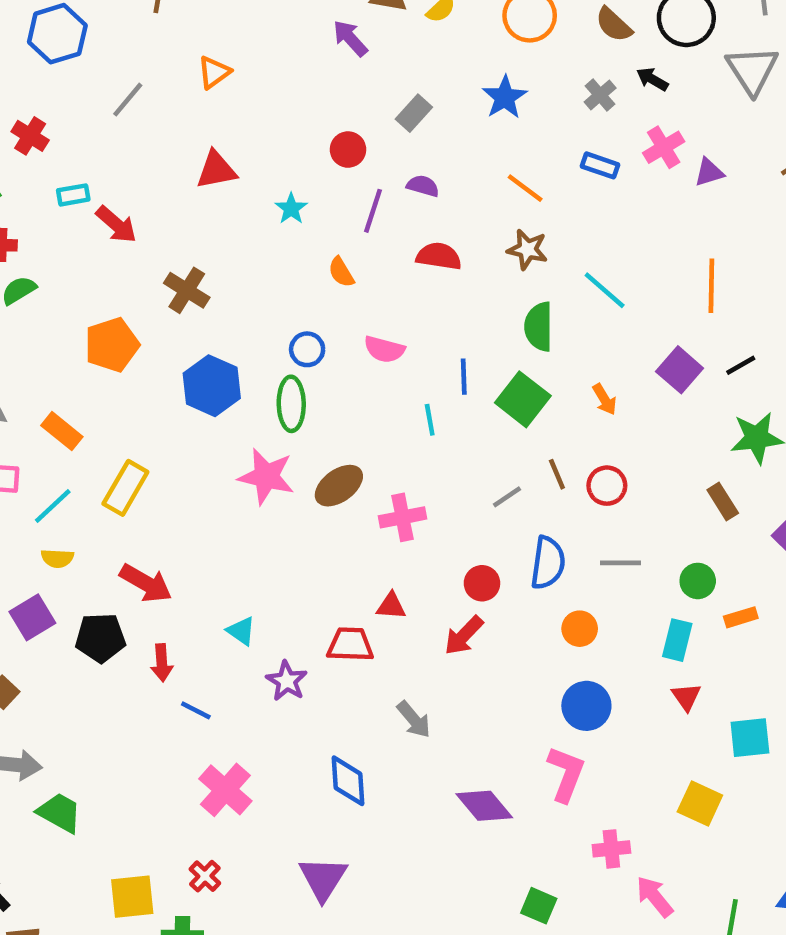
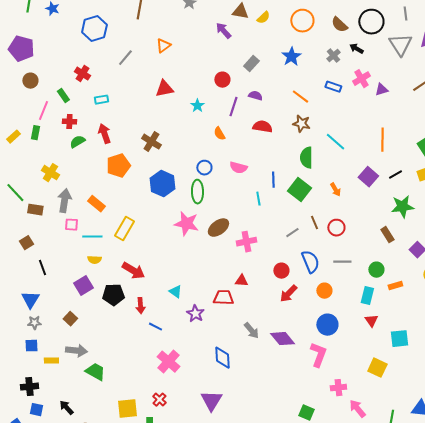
red arrow: (116, 224) -> (104, 134), moved, turned -150
cyan line: (53, 506) -> (92, 237), turned 42
blue semicircle: (548, 563) -> (310, 262), turned -30
red arrow: (464, 635) -> (288, 294), moved
purple diamond: (484, 806) -> (282, 339), moved

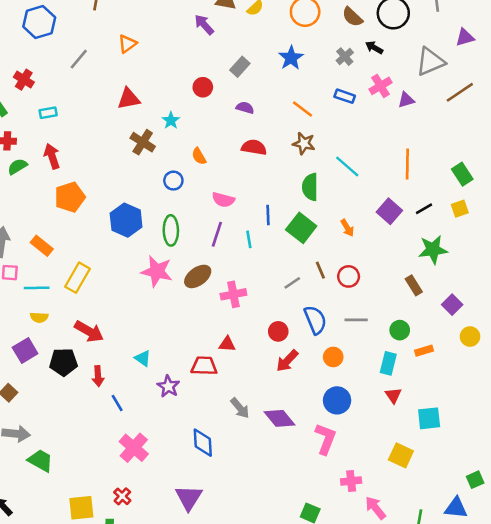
gray triangle: (400, 45) -> (430, 62), moved, turned 40
purple line: (233, 107) -> (217, 234), moved
brown cross: (151, 142) -> (143, 142), moved
blue circle: (204, 168) -> (173, 181), moved
blue line: (155, 327) -> (117, 403), turned 32

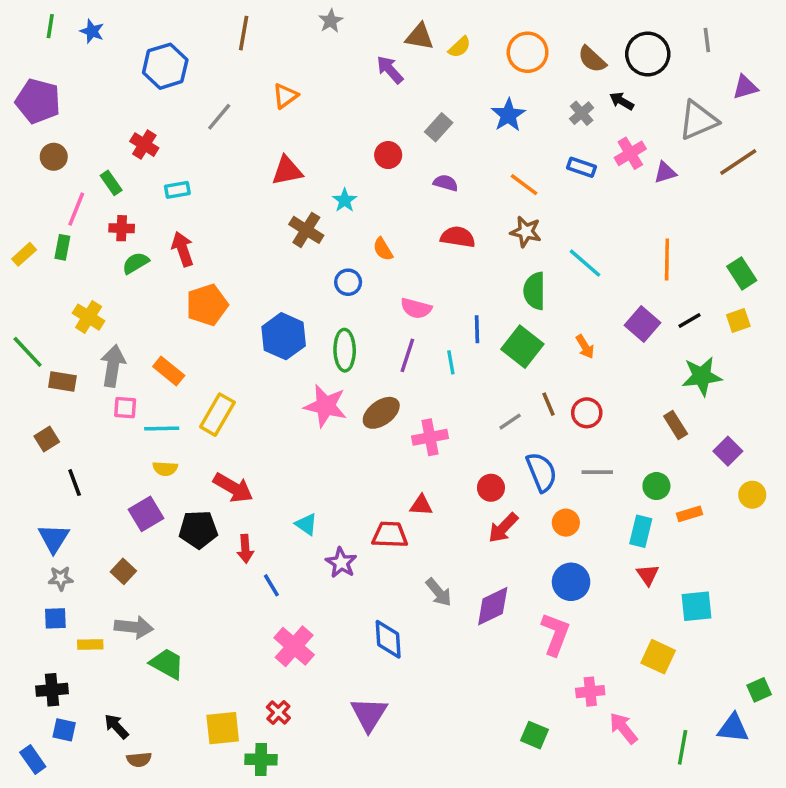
purple diamond: (280, 418) -> (493, 606), turned -76

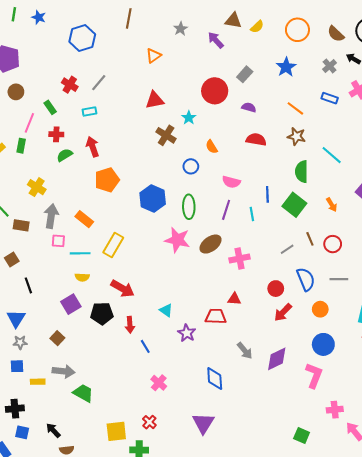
gray star: (331, 21) -> (181, 29), moved
gray line: (219, 117) -> (99, 83), moved
red circle: (388, 155) -> (215, 91), size x1.6
pink cross: (294, 646) -> (159, 383), size x0.7

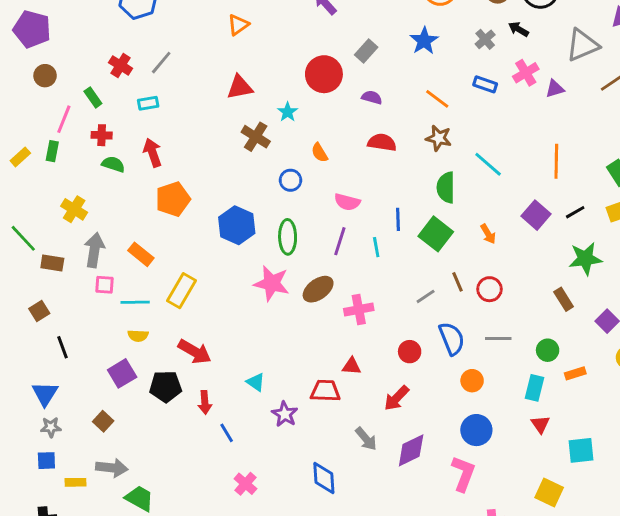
green semicircle: (65, 155) -> (113, 164), turned 49
red arrow: (283, 312) -> (397, 398), moved

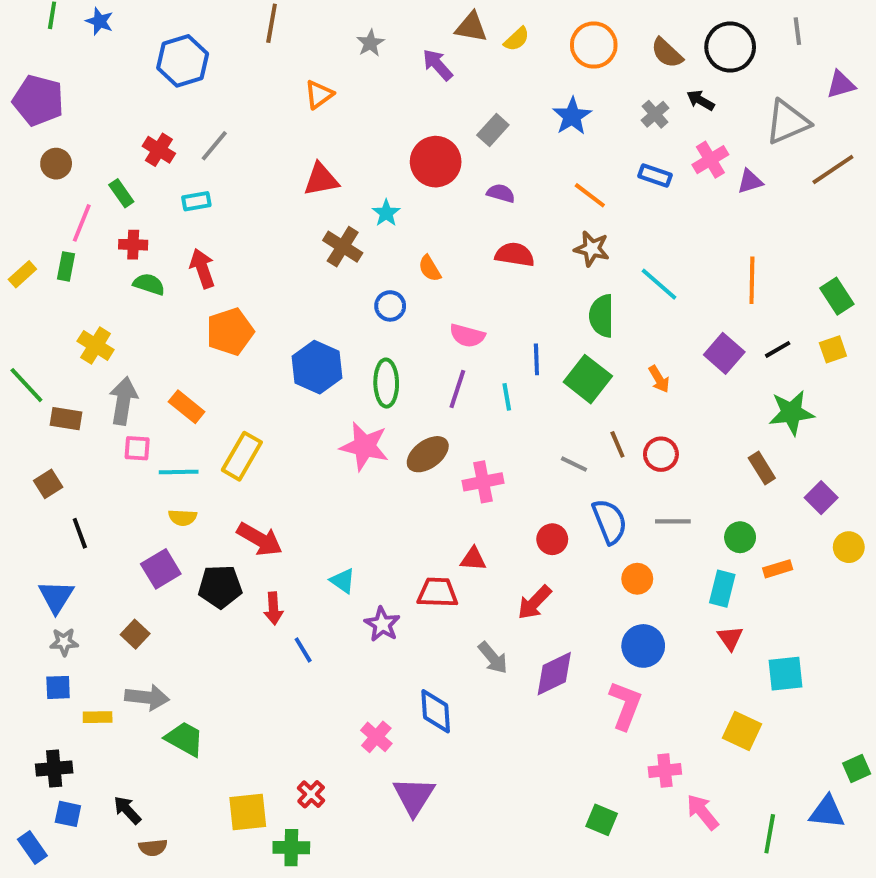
gray line: (426, 296) -> (574, 464), turned 60
pink cross: (245, 484) -> (376, 737), moved

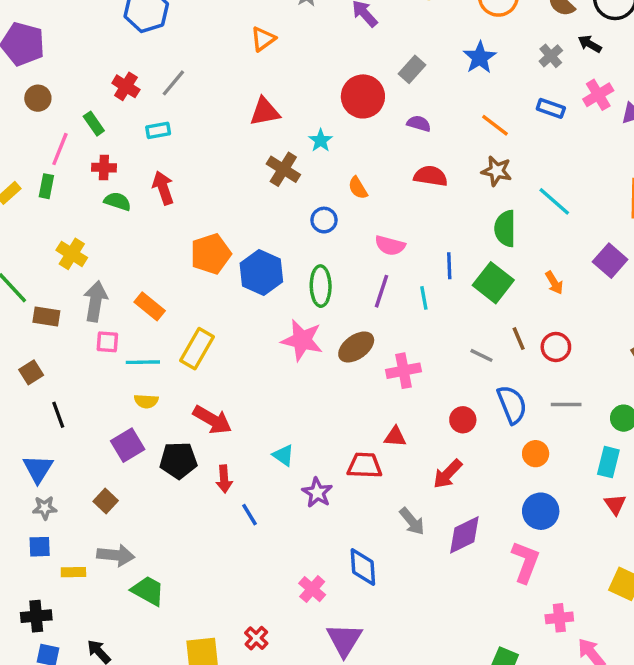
orange pentagon: (230, 332) -> (211, 254), moved

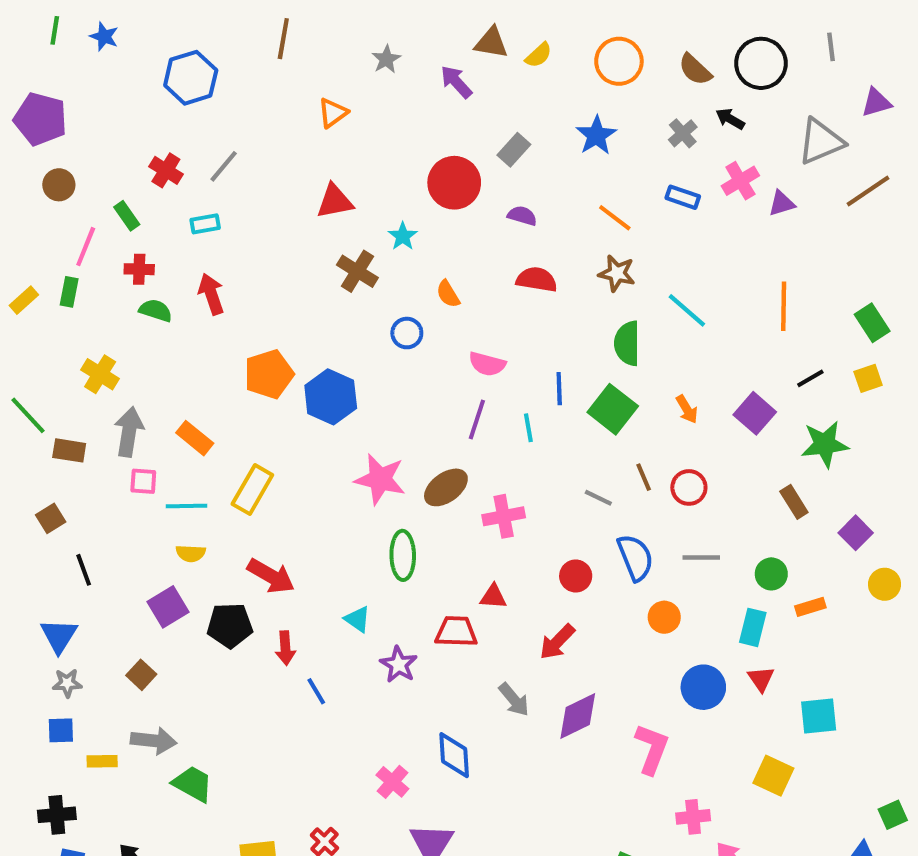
purple square: (610, 261) -> (755, 413), moved
green ellipse: (321, 286) -> (403, 555), moved
blue circle: (541, 511) -> (703, 687), moved

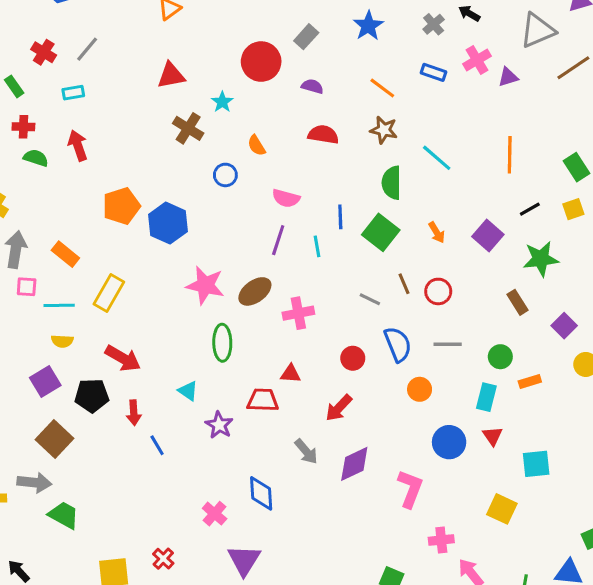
brown square: (141, 675) -> (55, 439), moved, size x1.6

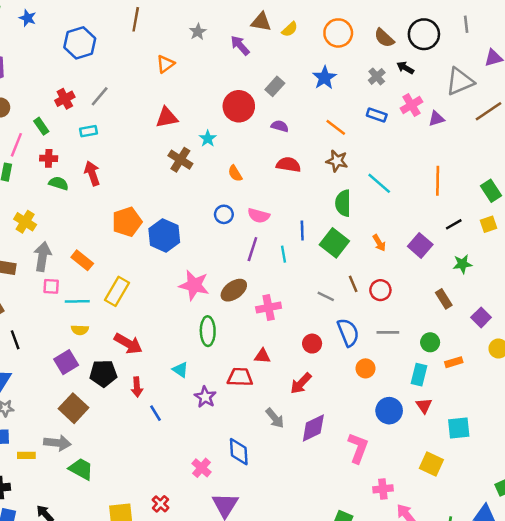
red cross: (44, 52) -> (65, 99), turned 30
blue circle: (225, 175) -> (224, 214), moved
green star: (541, 259) -> (462, 264), size x0.7

